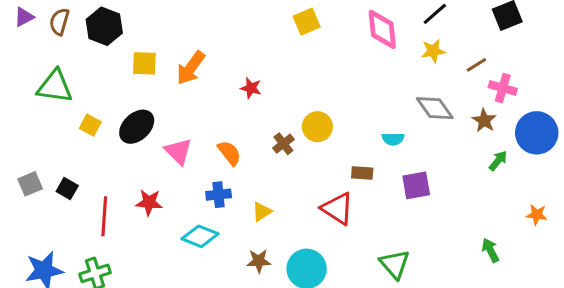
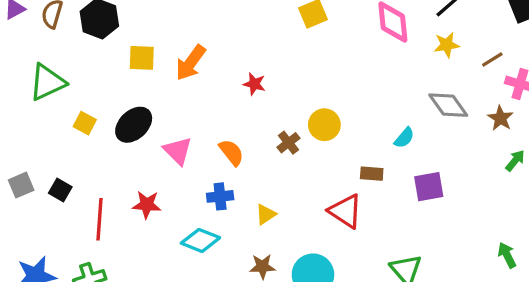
green triangle: (55, 87) -> (47, 82), turned -33
cyan semicircle: (393, 139) -> (404, 138), turned -50

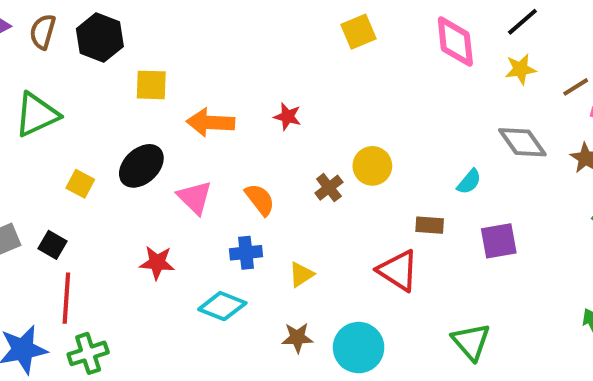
orange arrow: (191, 63) -> (210, 122), moved, turned 57
yellow square: (85, 123) -> (80, 184), moved
red line: (99, 219) -> (66, 298), moved

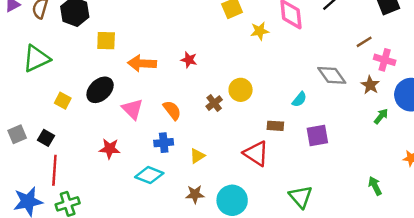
yellow star: (520, 69) -> (260, 31), moved

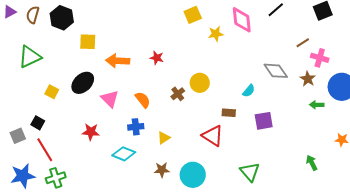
green arrow: (381, 116) -> (317, 105), turned -128
gray square: (17, 134) -> (18, 136), moved
red line: (54, 170) -> (45, 150), turned -35

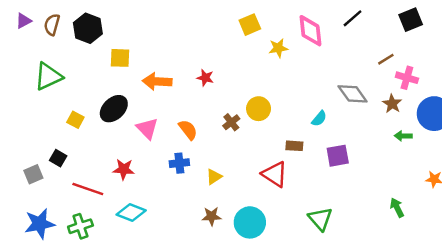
red line: (45, 150) -> (88, 189), moved, turned -40
cyan diamond: (124, 154) -> (131, 213), moved

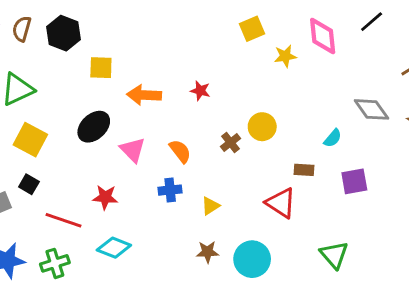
yellow square: (75, 120) -> (30, 140), moved, size x1.6

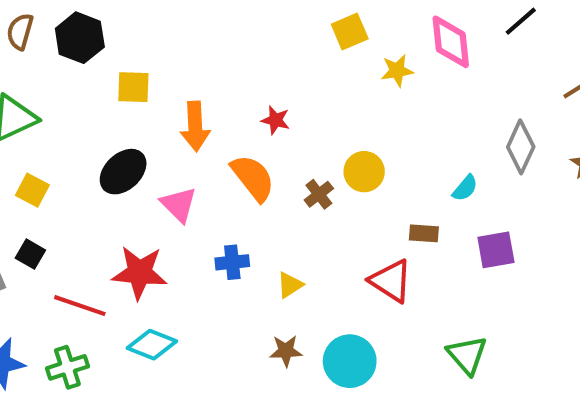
orange arrow: (144, 95) -> (195, 126), turned -96
gray diamond: (372, 109) -> (521, 147), turned 60
yellow square: (30, 140) -> (32, 190), size x0.7
orange semicircle: (180, 151) -> (253, 178), moved, size x1.4
red star: (105, 197) -> (140, 273), size x1.5

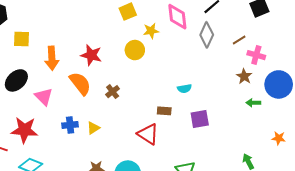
red star: (276, 120) -> (91, 55), size x1.5
gray diamond: (521, 147) -> (207, 35), moved
yellow circle: (364, 172) -> (135, 50), moved
cyan semicircle: (465, 188) -> (184, 89), turned 40
yellow triangle: (290, 285) -> (93, 128), moved

